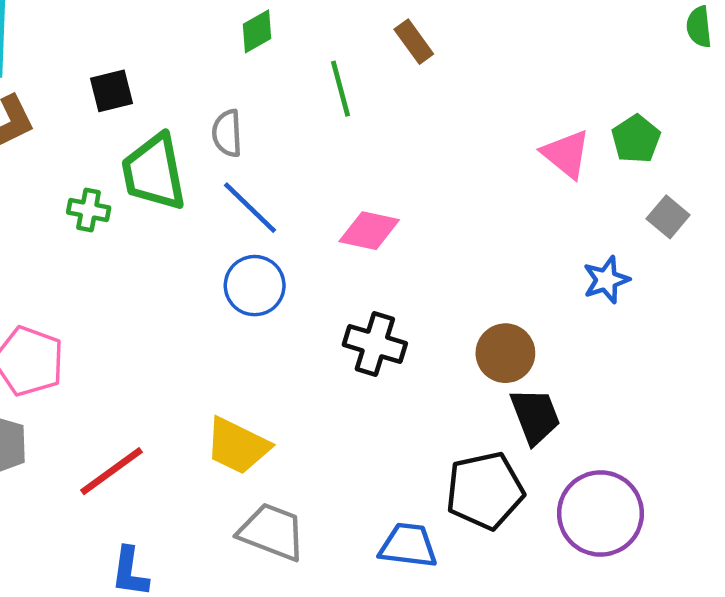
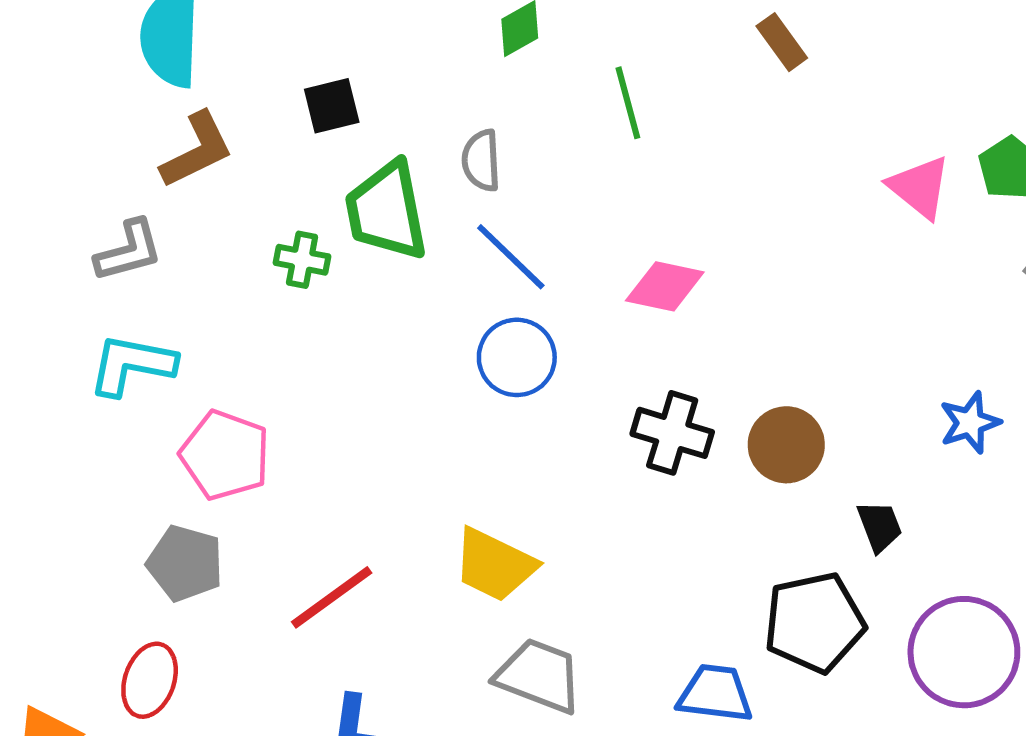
brown rectangle: (414, 42) -> (782, 42), moved
blue star: (606, 280) -> (970, 423), moved
brown circle: (505, 353) -> (786, 445), moved
black trapezoid: (535, 416) -> (880, 526), size x0.7

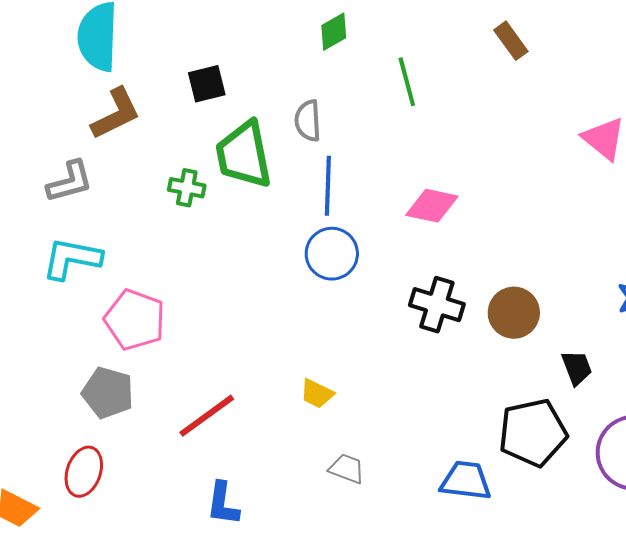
blue line: (511, 257) -> (328, 186), turned 48
yellow trapezoid: (495, 565) -> (317, 394), size x0.6
gray trapezoid: (539, 676) -> (347, 469), size x0.6

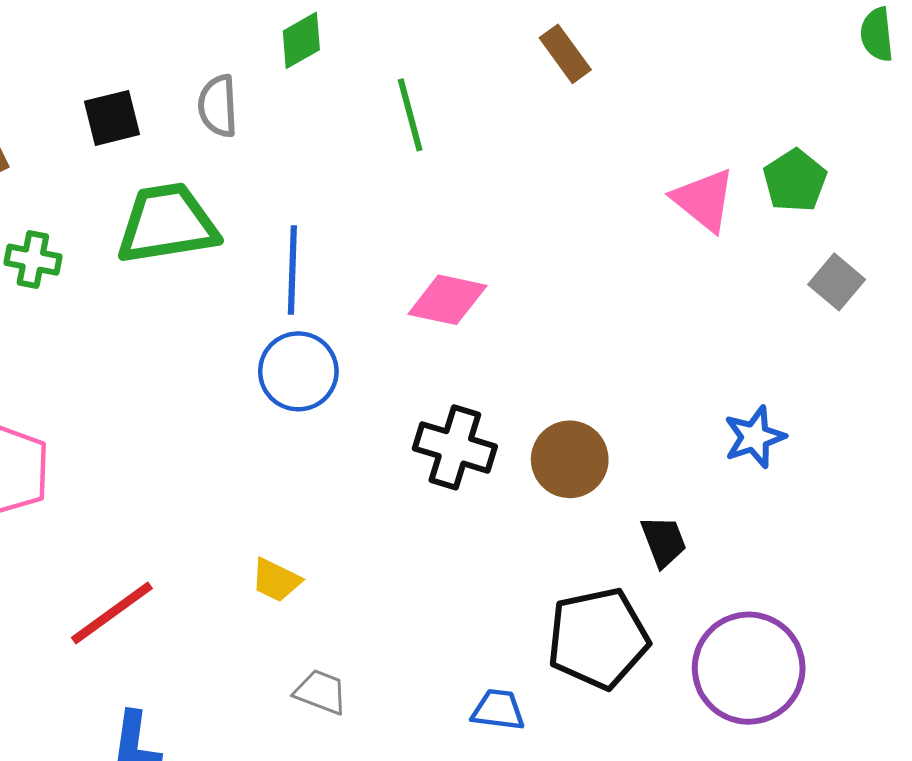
gray semicircle: (308, 121) -> (218, 106), moved
green trapezoid: (244, 155) -> (167, 224), turned 92
green cross: (187, 188) -> (33, 260), moved
blue trapezoid: (466, 481) -> (498, 710), size x0.7

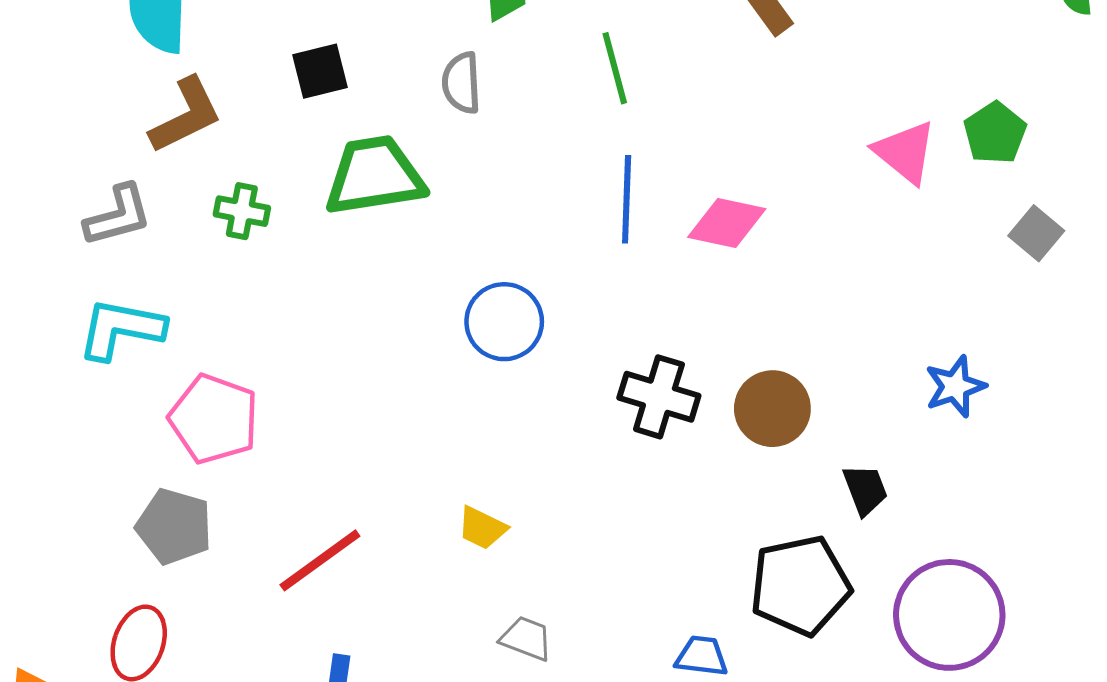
gray semicircle: (218, 106) -> (461, 83), moved
blue line: (292, 270) -> (627, 199), moved
pink diamond: (447, 300) -> (727, 223), moved

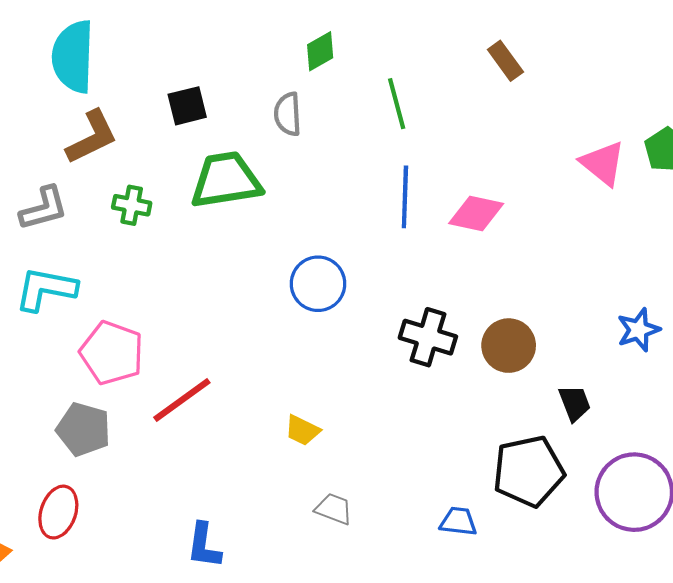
red line: (320, 560) -> (182, 400), moved

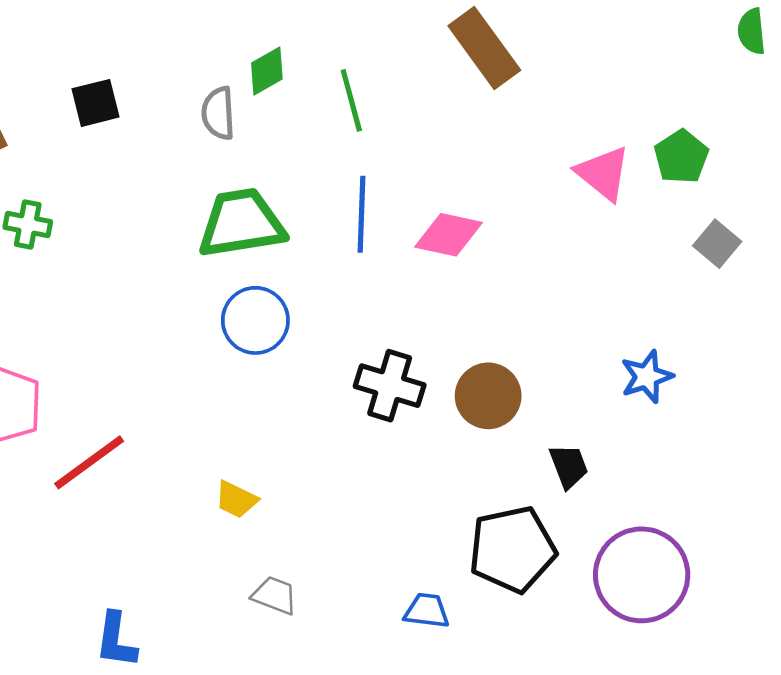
green diamond: (320, 51) -> (267, 71), moved
brown rectangle: (505, 61) -> (484, 48), size x1.6
green trapezoid: (226, 180) -> (241, 223), moved

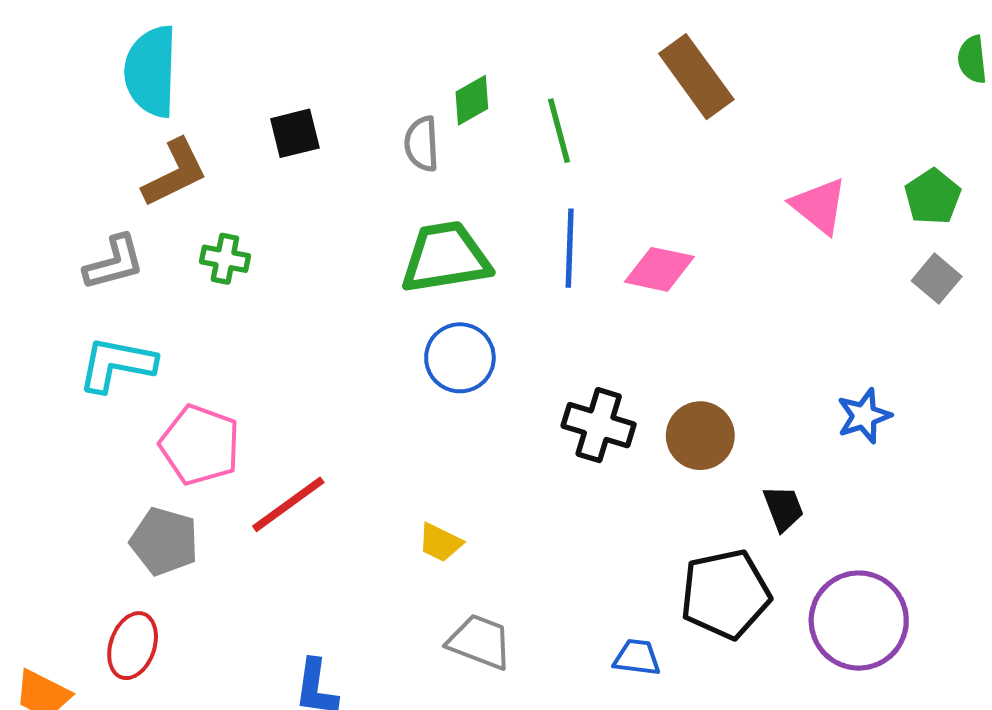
green pentagon: (681, 157) -> (933, 197), moved
gray trapezoid: (275, 595) -> (480, 642), size x1.4

